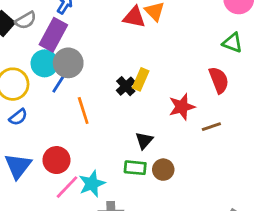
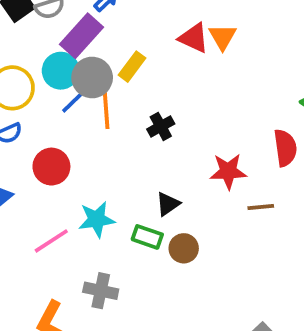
yellow rectangle: (141, 79) -> (132, 67), moved
orange line: (83, 110) -> (106, 110), moved
red circle: (56, 160) -> (51, 167), moved
cyan star: (92, 184) -> (97, 219), moved

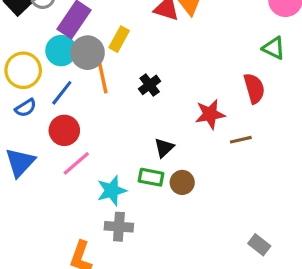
blue line: (75, 100) -> (62, 93), moved
cyan star: (97, 219) -> (112, 191), moved
pink line: (51, 241) -> (76, 163), moved

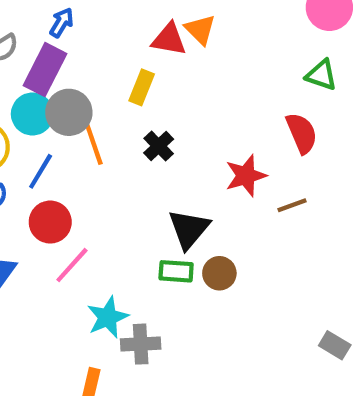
yellow rectangle: (119, 39) -> (142, 87), moved
black triangle: (164, 148) -> (189, 229), size x1.5
cyan star: (112, 191) -> (108, 317), moved

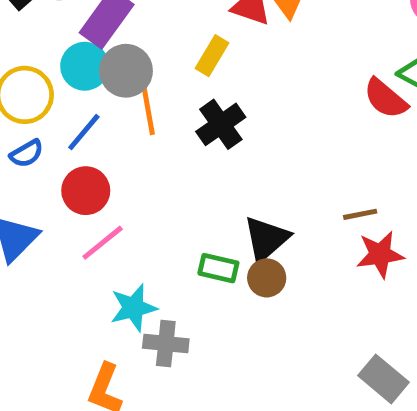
red semicircle: (302, 133) -> (386, 99), moved, turned 144
black cross: (159, 146) -> (221, 124), size x1.4
red star: (246, 176) -> (380, 254), moved
black triangle: (189, 229) -> (266, 239), moved
gray rectangle: (335, 345) -> (384, 379), size x1.4

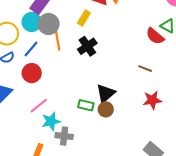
brown line: (360, 214) -> (145, 69), moved, turned 32
pink line: (103, 243) -> (39, 106), moved

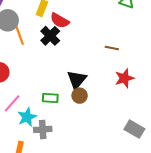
red semicircle: (155, 36) -> (60, 20), moved
green rectangle: (86, 105) -> (50, 98), moved

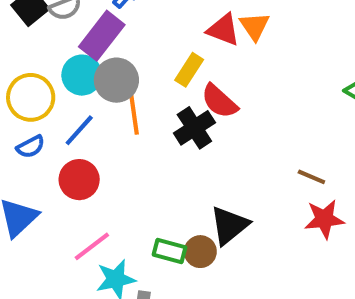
red star: (124, 78) -> (324, 219), moved
brown circle: (80, 96) -> (200, 252), moved

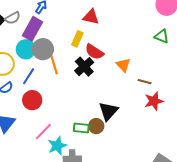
orange triangle: (255, 26) -> (123, 65), moved

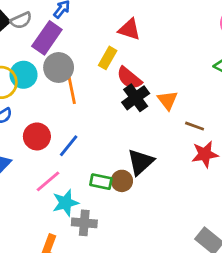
cyan circle: (26, 49) -> (24, 75), moved
black cross: (84, 67) -> (136, 98), moved
blue line: (29, 76) -> (69, 146), moved

